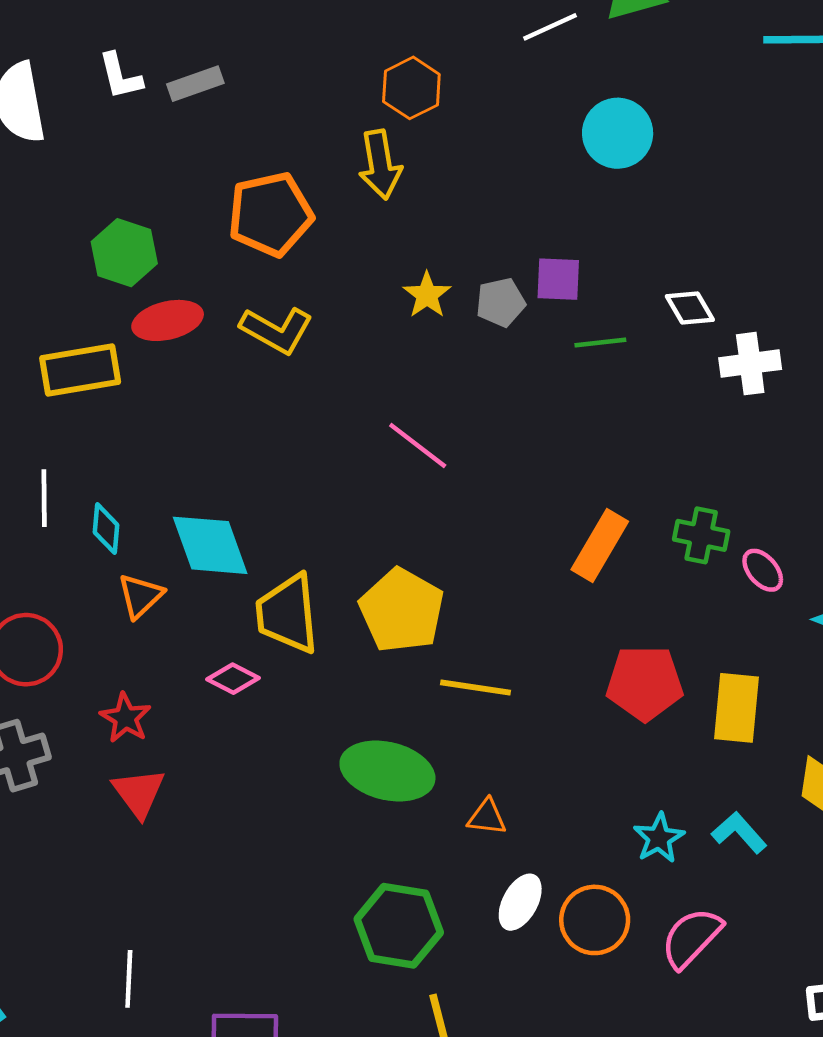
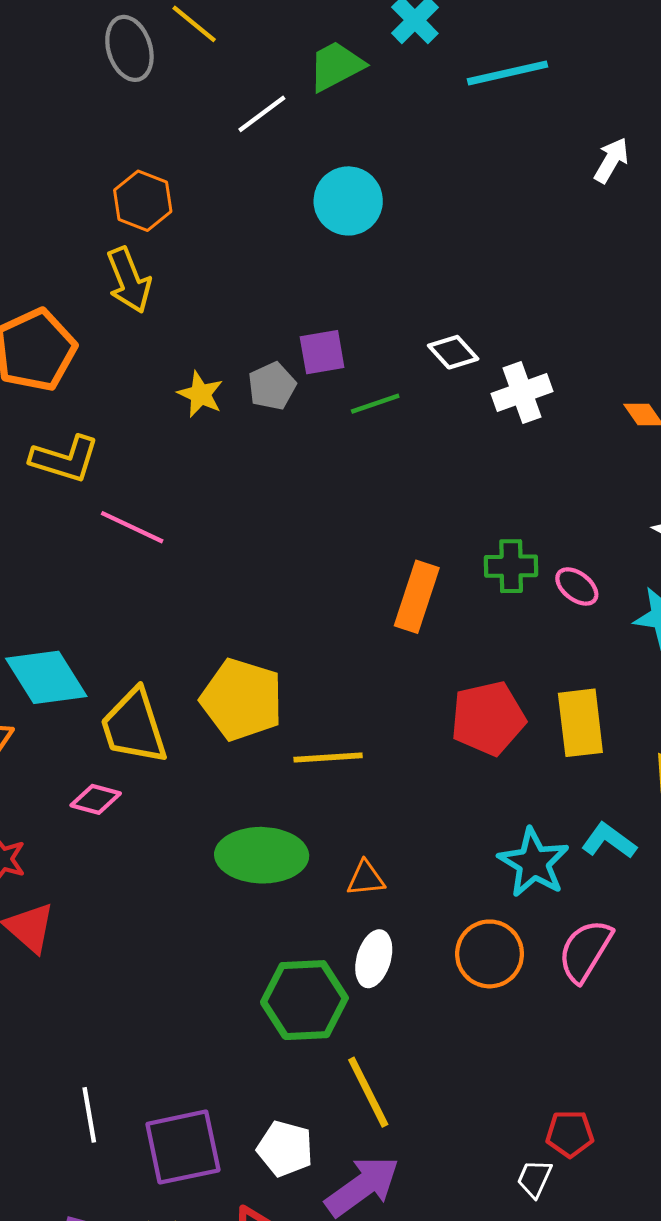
pink line: (418, 445) -> (132, 527), moved
cyan star: (659, 838) -> (534, 863), size x1.4
white ellipse: (520, 902) -> (374, 959), moved
white line: (129, 979) -> (89, 1115), moved

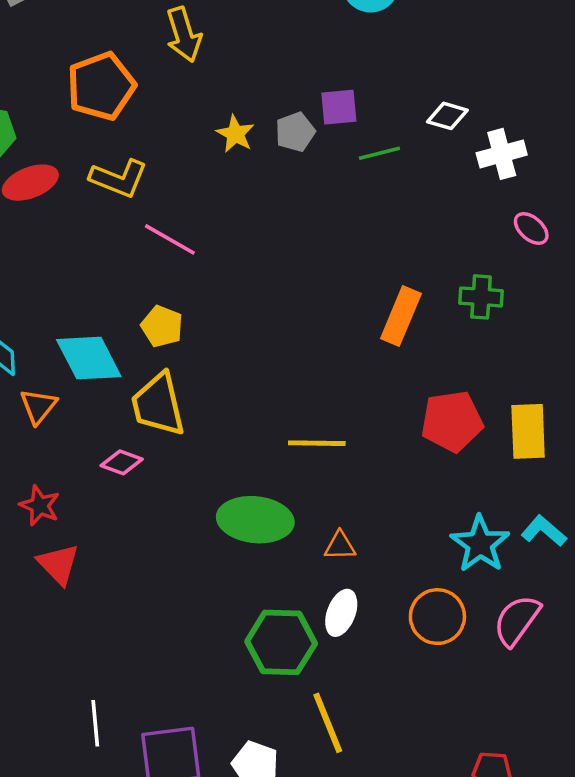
white diamond: (453, 352) -> (447, 116), turned -36
pink ellipse: (577, 586) -> (531, 228), moved
yellow pentagon: (242, 700) -> (162, 326), moved, size x0.6

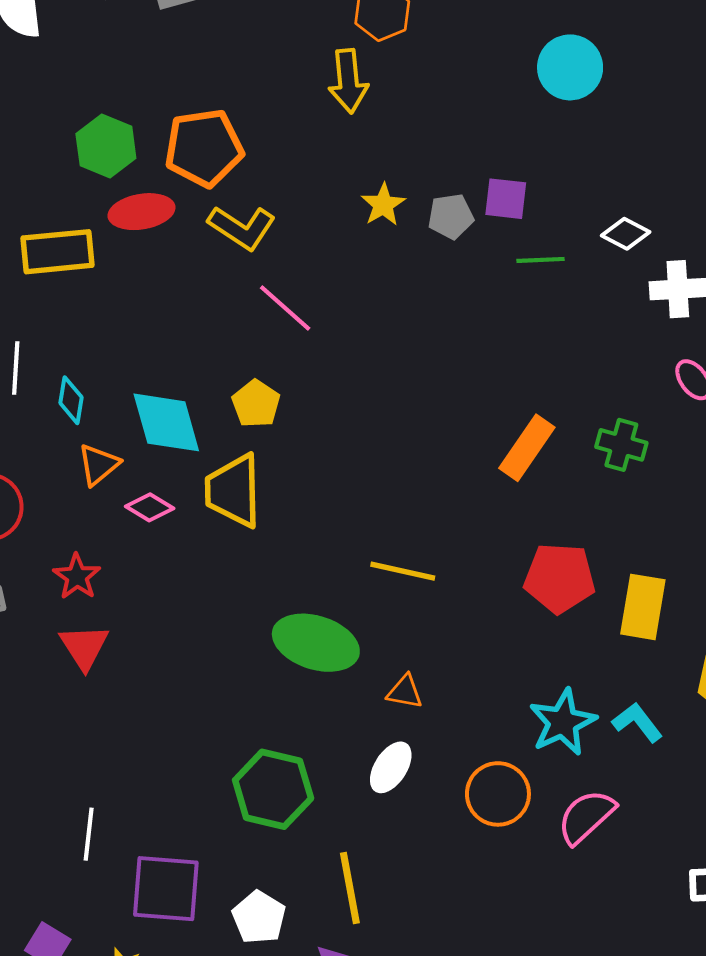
orange pentagon: (101, 86) -> (204, 148), moved
pink diamond: (122, 462) -> (150, 507), moved
green hexagon: (281, 642) -> (273, 789), moved

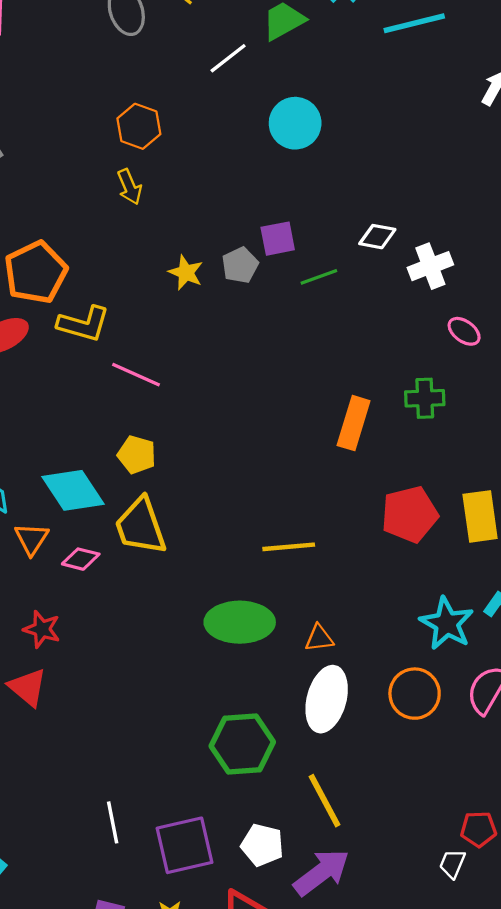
yellow arrow: (348, 81) -> (130, 187), size x0.7
red triangle: (84, 647) -> (28, 687), moved
white ellipse: (391, 767) -> (327, 699), size x1.5

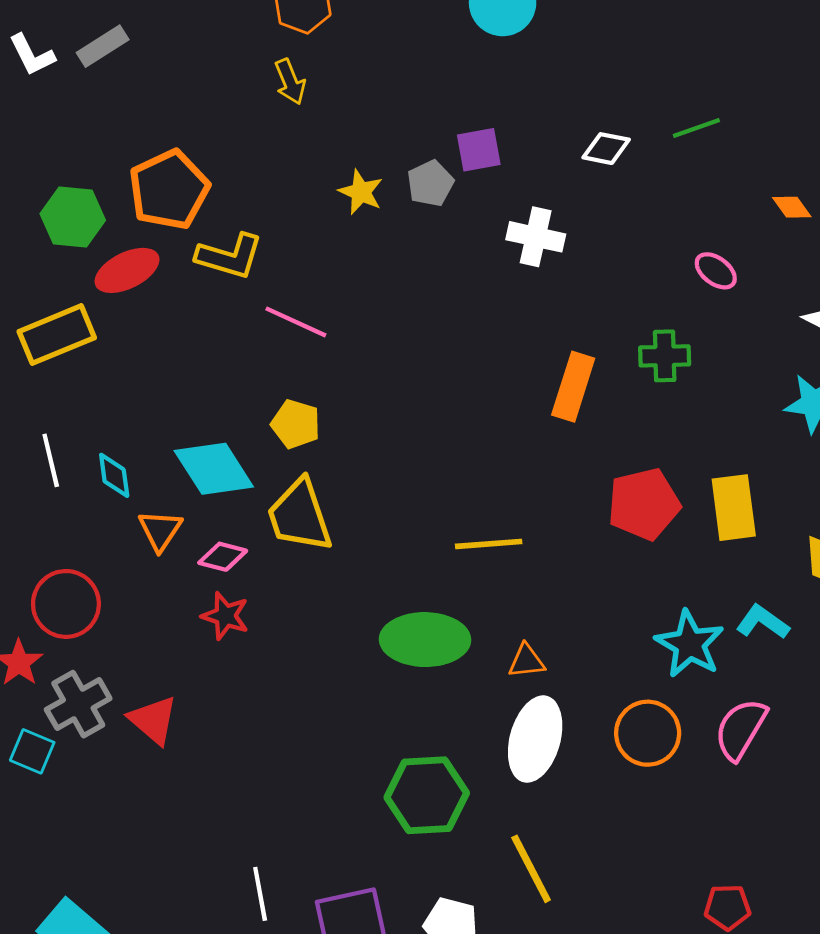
white cross: (430, 266) -> (536, 237), moved, turned 33
green line: (319, 277) -> (696, 128), moved
red star: (42, 629) -> (225, 616), moved

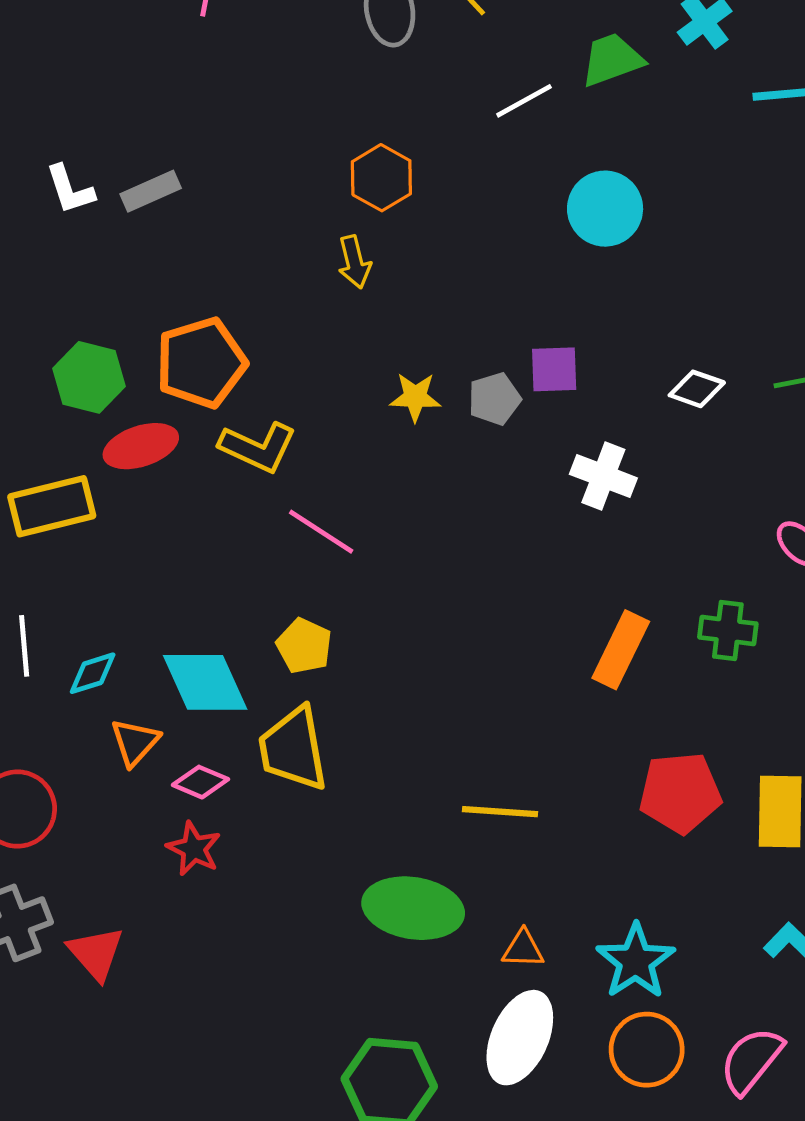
yellow star: (361, 192) -> (415, 397), turned -30
cyan diamond: (114, 475) -> (93, 673), turned 72
cyan star: (690, 644) -> (636, 961), moved

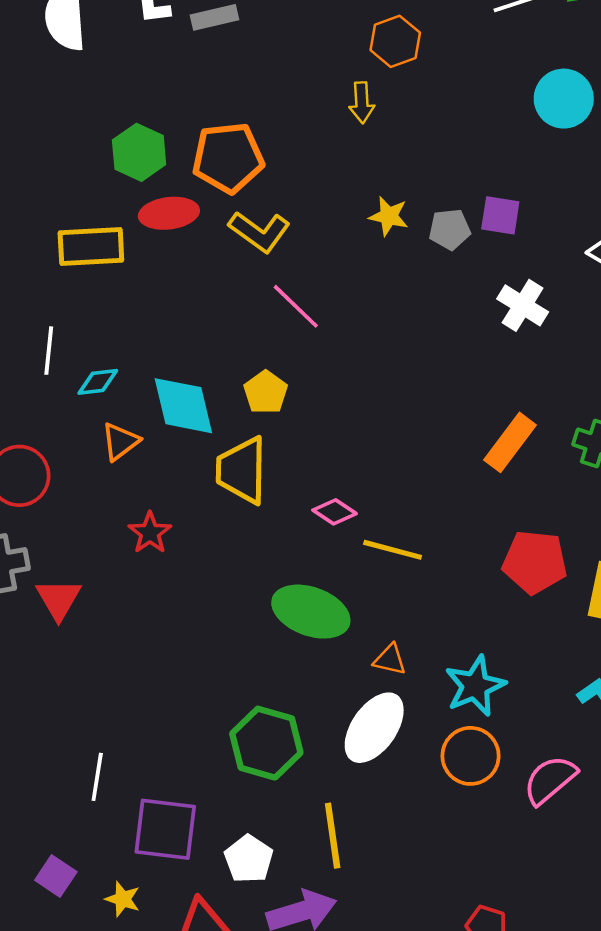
pink diamond: (201, 782) -> (335, 512), moved

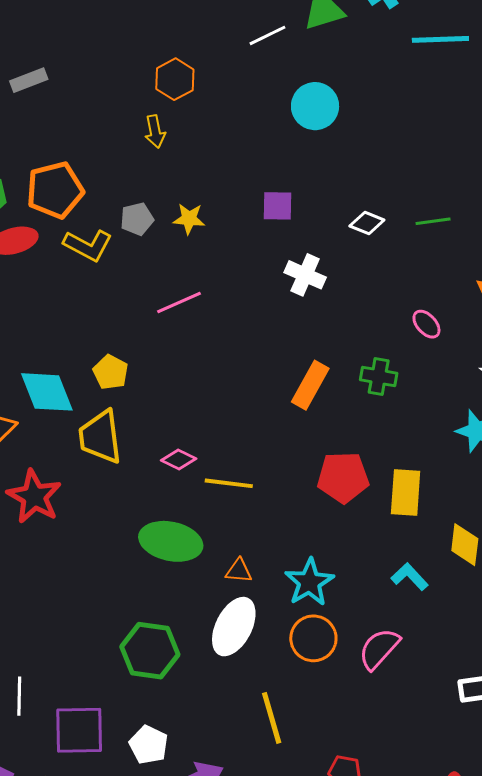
gray pentagon: (450, 229) -> (137, 219), moved
pink line: (296, 306) -> (179, 302), moved, turned -60
red star: (150, 533) -> (34, 497), size x1.6
yellow line: (333, 836) -> (272, 718), moved

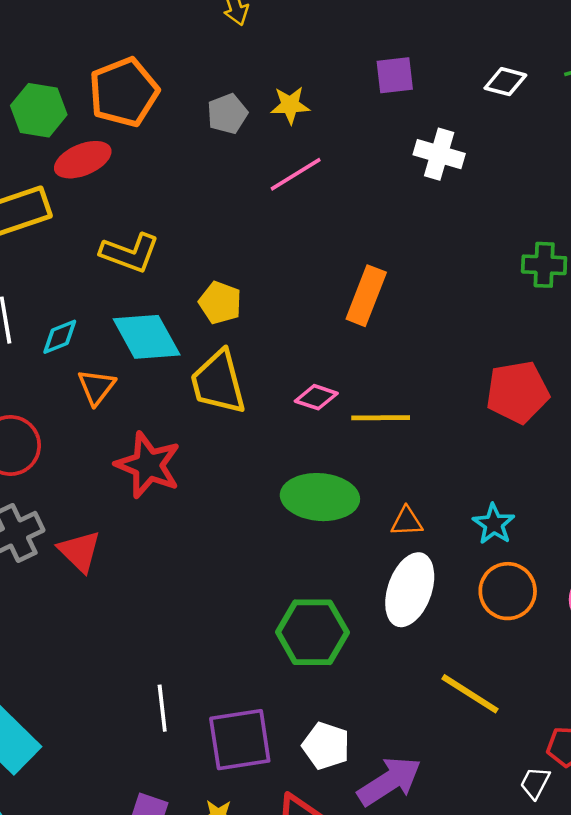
yellow L-shape: (88, 245) -> (130, 253), moved
pink line: (179, 302) -> (296, 174), moved
orange rectangle: (310, 385) -> (366, 296), moved
cyan star: (309, 582) -> (494, 524), size x0.7
yellow line: (272, 718) -> (470, 694), turned -34

